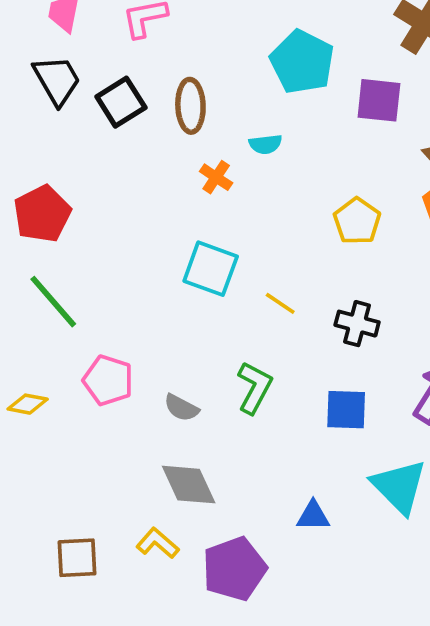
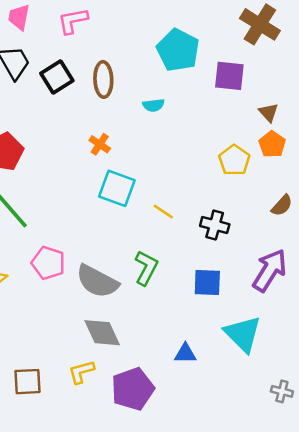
orange cross: (216, 177) -> (100, 144), moved
yellow pentagon: (357, 221) -> (234, 160), moved
gray semicircle: (181, 408) -> (97, 281), size x1.8
yellow L-shape: (158, 543) -> (81, 372), turned -56

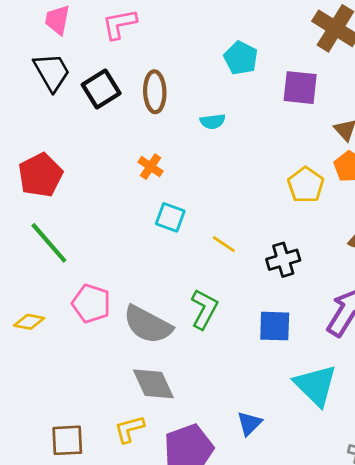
cyan pentagon: (178, 50) -> (241, 58), size x0.7
cyan square: (117, 188) -> (170, 217), size x0.7
black cross: (215, 225) -> (283, 260), turned -32
blue triangle: (185, 353) -> (249, 423), moved, turned -45

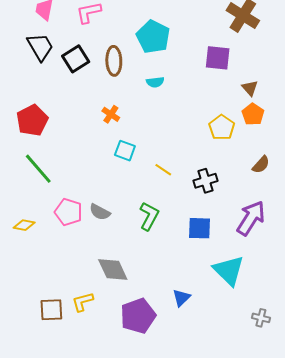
cyan pentagon: (241, 58) -> (153, 37), moved, size x1.4
gray semicircle: (148, 325) -> (100, 212), moved, size x0.6
yellow L-shape: (129, 429) -> (83, 302), moved

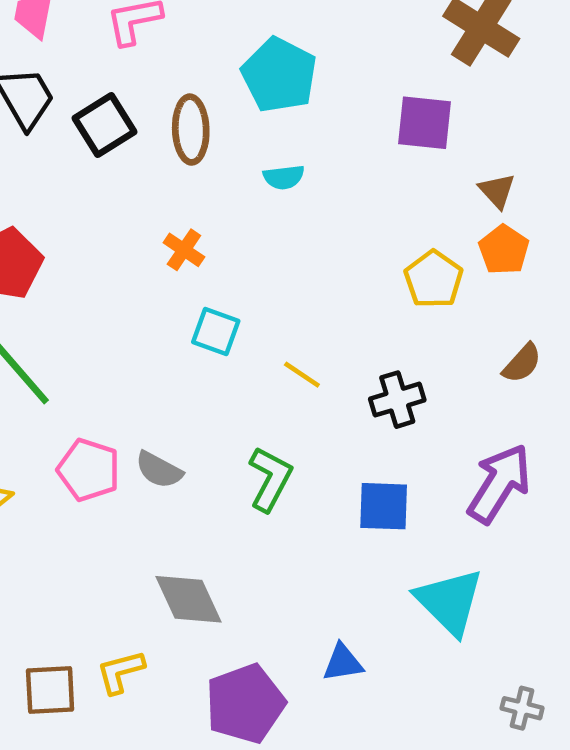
blue triangle: (181, 298) -> (343, 663), turned 36

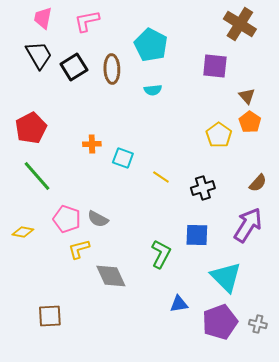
orange cross: (184, 250) -> (92, 144), moved, turned -36
brown semicircle: (522, 363) -> (258, 183), moved
green L-shape: (270, 479) -> (161, 254), moved
yellow L-shape: (120, 672) -> (79, 249), moved
purple pentagon: (245, 704) -> (220, 322), moved

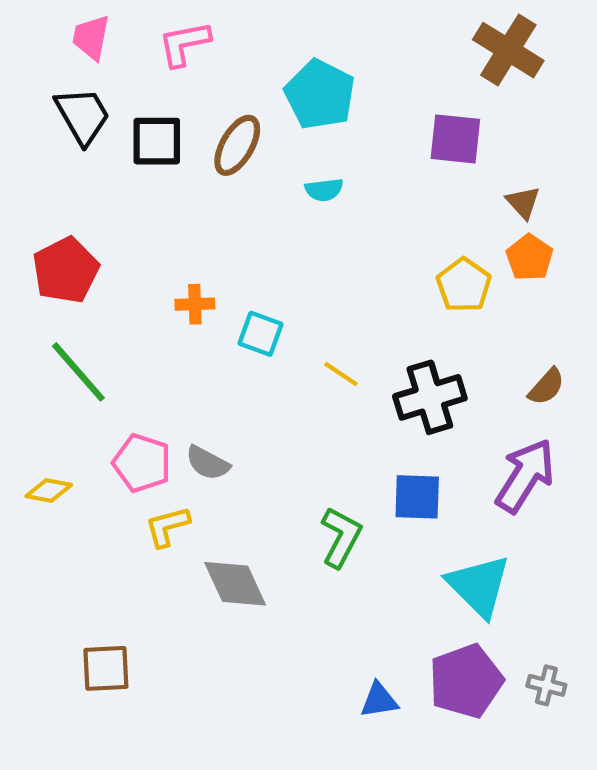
black square: (74, 67) -> (157, 141), turned 32
brown ellipse: (112, 69) -> (237, 145), turned 32
black cross: (203, 188) -> (430, 397), size x1.4
blue triangle: (179, 304) -> (379, 700), moved

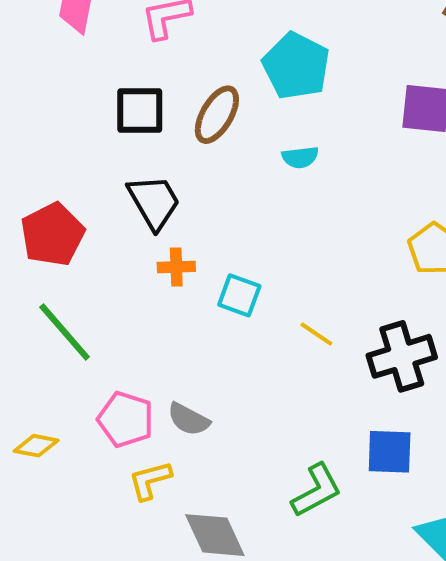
black trapezoid: (83, 116) -> (154, 202), moved
green L-shape: (341, 537) -> (316, 490), turned 34

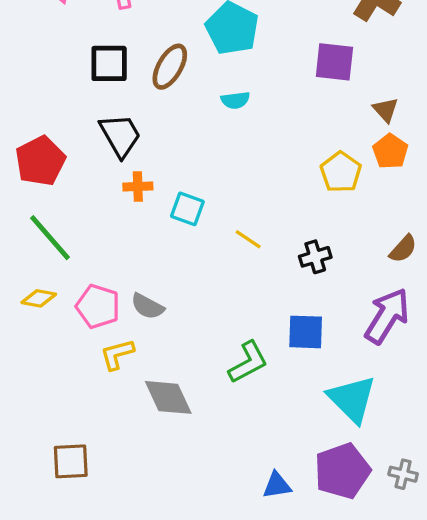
black cross: (402, 356) -> (315, 257), size x0.6
yellow diamond: (36, 446) -> (39, 298), moved

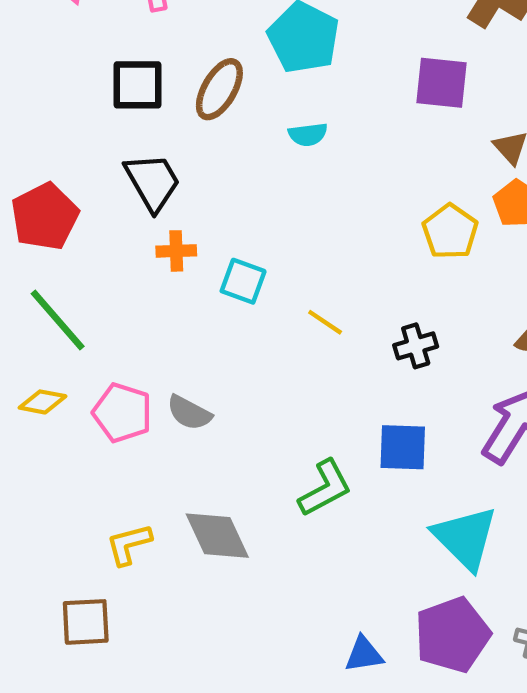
yellow L-shape: (117, 354) -> (129, 544), moved

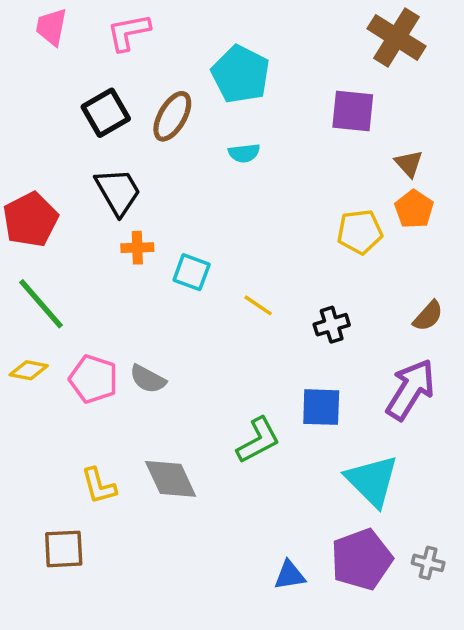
black square: (137, 85) -> (106, 113), turned -30
yellow pentagon: (450, 232) -> (360, 232), turned 30
yellow L-shape: (129, 544) -> (99, 486), turned -90

